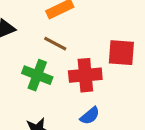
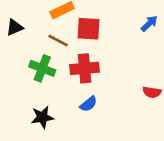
red square: (121, 53) -> (88, 29), moved

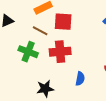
blue semicircle: (88, 104) -> (80, 79), moved, turned -40
black star: (42, 117) -> (45, 89), moved

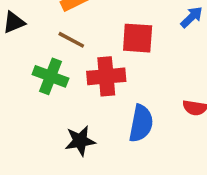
red square: (63, 22) -> (138, 38), moved
blue semicircle: (80, 79) -> (141, 123), size x1.5

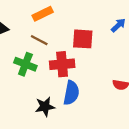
blue semicircle: (141, 123) -> (71, 93), moved

